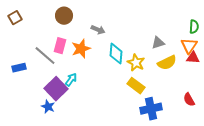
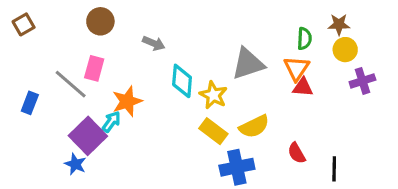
gray triangle: (158, 43) -> (248, 64), size x1.6
orange star: (81, 49) -> (127, 101), moved
yellow semicircle: (167, 63) -> (254, 126), moved
blue rectangle: (19, 68) -> (30, 103), turned -56

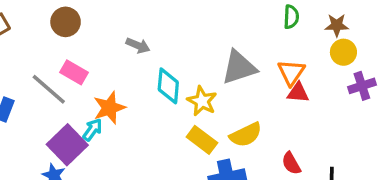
brown circle: (100, 21) -> (66, 22), moved
green semicircle: (304, 39) -> (291, 17), moved
pink rectangle: (94, 68) -> (74, 72), turned -75

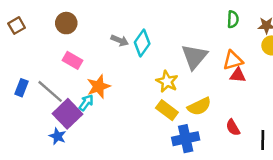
gray triangle: (239, 67) -> (194, 57), turned -32
orange triangle: (291, 72) -> (233, 60), turned 40
cyan diamond: (168, 86) -> (142, 43), moved, turned 30
gray line: (49, 89) -> (50, 91), moved

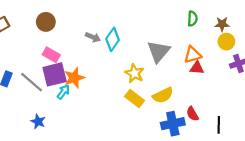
purple square: (67, 114) -> (55, 74), moved, turned 30
blue cross: (186, 139) -> (173, 124), moved

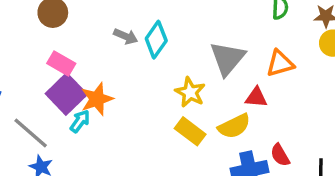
red triangle: (197, 68) -> (256, 97), moved
purple square: (55, 74) -> (66, 94), turned -30
gray line: (32, 82) -> (31, 133), moved

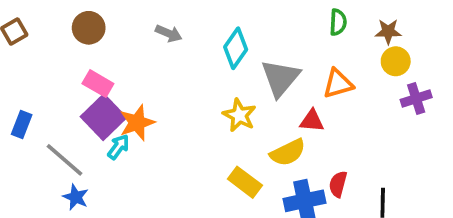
gray arrow: (126, 36) -> (169, 33), moved
cyan diamond: (156, 40) -> (236, 48), moved
yellow rectangle: (190, 131) -> (245, 182), moved
red semicircle: (280, 155) -> (338, 184), turned 45

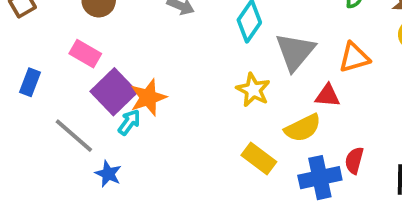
pink rectangle: (98, 84) -> (85, 54), moved
blue rectangle: (22, 125) -> (30, 82), moved
blue star: (76, 197) -> (108, 174), moved

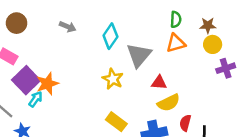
orange triangle: (354, 57) -> (176, 43), moved
yellow semicircle: (303, 128) -> (169, 103), moved
red semicircle: (354, 160) -> (185, 123), moved

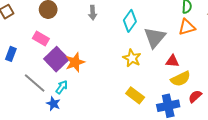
gray arrow: (68, 27) -> (93, 13), turned 64
cyan arrow: (36, 99) -> (62, 87), moved
red semicircle: (185, 123) -> (195, 96), turned 32

